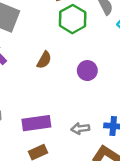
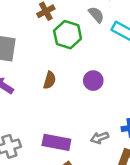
purple rectangle: (36, 123) -> (56, 142), turned 32

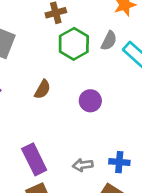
gray semicircle: (96, 15) -> (109, 41), moved, turned 54
purple rectangle: (56, 142) -> (34, 159), turned 40

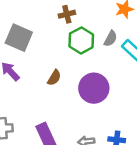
purple circle: (90, 101) -> (94, 88), size x1.6

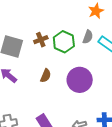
brown cross: (67, 14) -> (41, 40), moved

